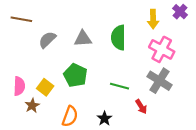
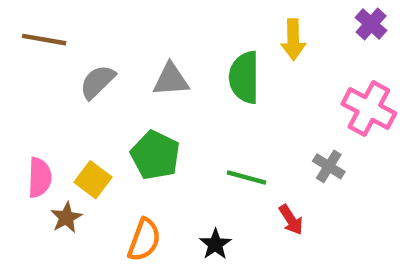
yellow arrow: (153, 19) -> (293, 40), moved
pink cross: (162, 49) -> (369, 109), moved
gray cross: (160, 81) -> (329, 166), size x0.6

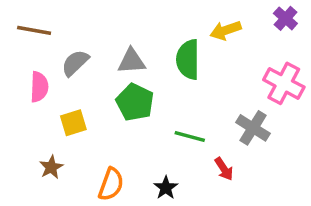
yellow arrow: (293, 40) -> (226, 30), turned 72
green pentagon: (155, 155) -> (135, 102), moved
gray cross: (329, 166) -> (253, 128), size x1.4
pink semicircle: (40, 177) -> (39, 87), moved
yellow square: (93, 180) -> (73, 123), moved, turned 36

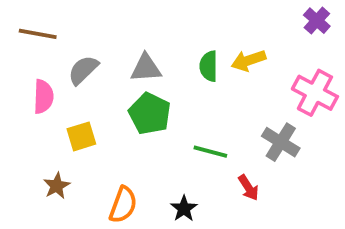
yellow arrow: (226, 30) -> (248, 60), moved
green semicircle: (188, 59) -> (209, 66), size x0.7

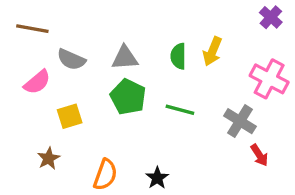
yellow arrow: (248, 60) -> (212, 51), turned -48
gray semicircle: (83, 70) -> (71, 59), turned -112
pink semicircle: (43, 97) -> (37, 82), turned 48
green line: (210, 152) -> (180, 110), moved
red arrow: (248, 188) -> (259, 155), moved

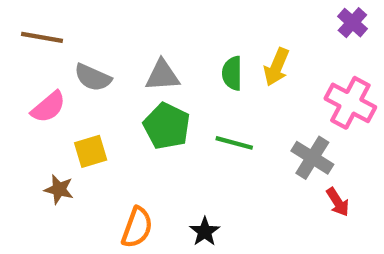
brown star: (49, 158) -> (59, 189), moved, turned -30

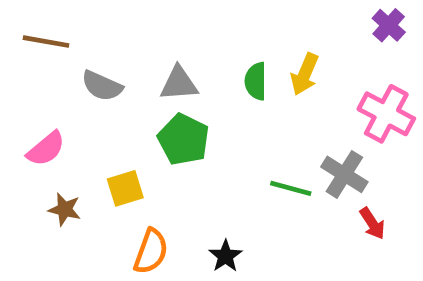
pink semicircle: (48, 107) -> (46, 149), moved
green line: (234, 143) -> (291, 188), moved
yellow square: (91, 151) -> (125, 188), moved

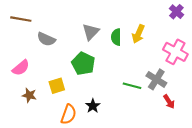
gray triangle: (179, 84) -> (91, 32), moved, turned -42
black star: (225, 256) -> (93, 106), moved

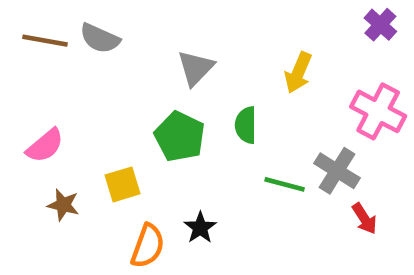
green semicircle: (116, 37) -> (246, 125), moved
gray semicircle: (46, 39) -> (100, 38), moved

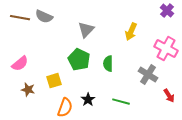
green semicircle: (246, 125) -> (108, 64), moved
green line: (285, 184) -> (121, 102), moved
red arrow: (364, 219) -> (169, 96), moved

